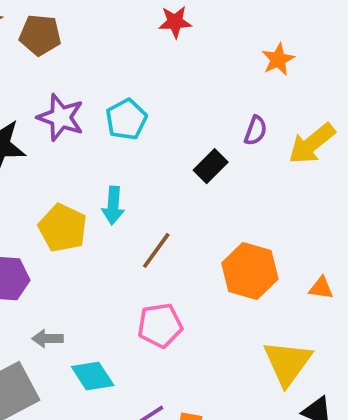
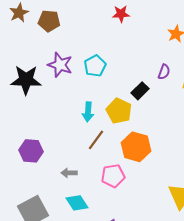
yellow pentagon: (63, 228) -> (119, 111), moved
brown line: (156, 250) -> (96, 140), moved
orange hexagon: (250, 271) -> (136, 147), moved
gray arrow: (48, 339) -> (69, 173), moved

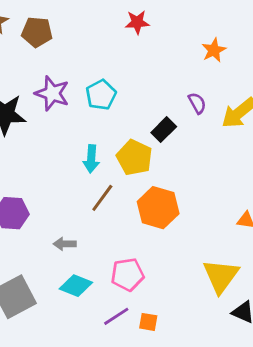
purple semicircle: (164, 72) -> (197, 103), turned -49
pink pentagon: (113, 176) -> (127, 275), moved
cyan diamond: (77, 203) -> (76, 286), turned -35

